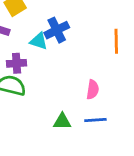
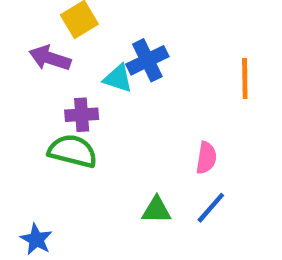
blue line: (95, 120) -> (211, 208), turned -45

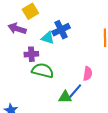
green semicircle: (73, 151) -> (43, 71), moved
blue line: (211, 208) -> (75, 91), moved

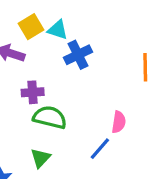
cyan triangle: (48, 38) -> (58, 30), moved
green triangle: (65, 97) -> (40, 158), moved, turned -48

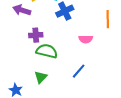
pink semicircle: (119, 122) -> (86, 39), moved, turned 80

